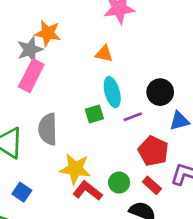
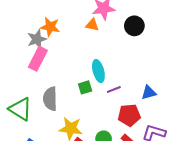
orange triangle: (104, 54) -> (92, 25), moved
black circle: (160, 92) -> (134, 26), moved
red pentagon: (153, 151) -> (129, 115), turned -30

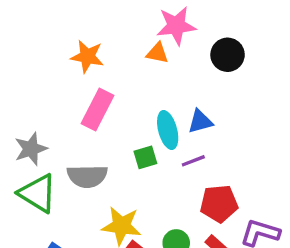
gray star: (37, 39) -> (31, 149), moved
pink rectangle: (38, 59) -> (98, 109), moved
blue triangle: (149, 93) -> (200, 121), moved
gray semicircle: (50, 99) -> (87, 176), turned -90

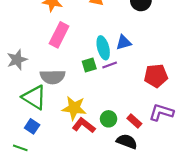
purple line: (193, 161) -> (110, 65), moved
green triangle: (38, 193) -> (34, 97), moved
red pentagon: (219, 204) -> (156, 76), moved

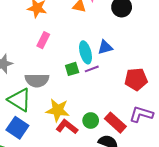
pink rectangle: (59, 35) -> (43, 40), size x0.7
red rectangle: (134, 121) -> (115, 123), size x1.5
blue square: (32, 126) -> (17, 128), size x1.5

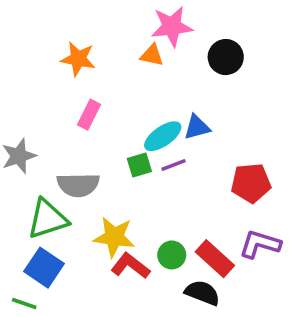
cyan ellipse: (85, 52) -> (163, 136), turned 70
green triangle: (19, 100) -> (48, 219), turned -50

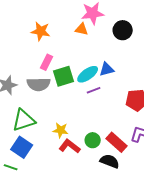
green square: (139, 165) -> (64, 76), moved, size x1.5
gray semicircle: (78, 185) -> (39, 84), moved
yellow star: (114, 237) -> (61, 130), size x0.7

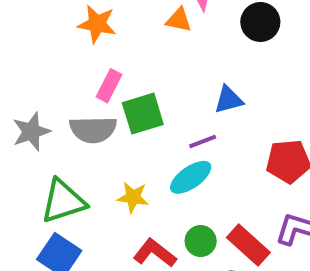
cyan ellipse: (88, 74) -> (191, 177), moved
yellow star: (61, 130) -> (133, 197), moved

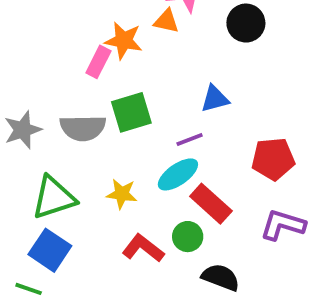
orange star: (97, 24) -> (124, 41), moved
pink rectangle: (109, 86) -> (98, 62), moved
red rectangle: (248, 245) -> (211, 204), moved

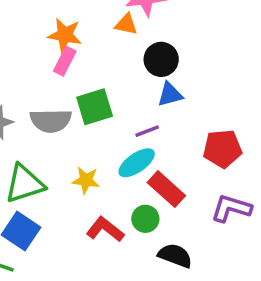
black circle: (246, 23) -> (161, 59), moved
orange star: (124, 41) -> (65, 35), moved

